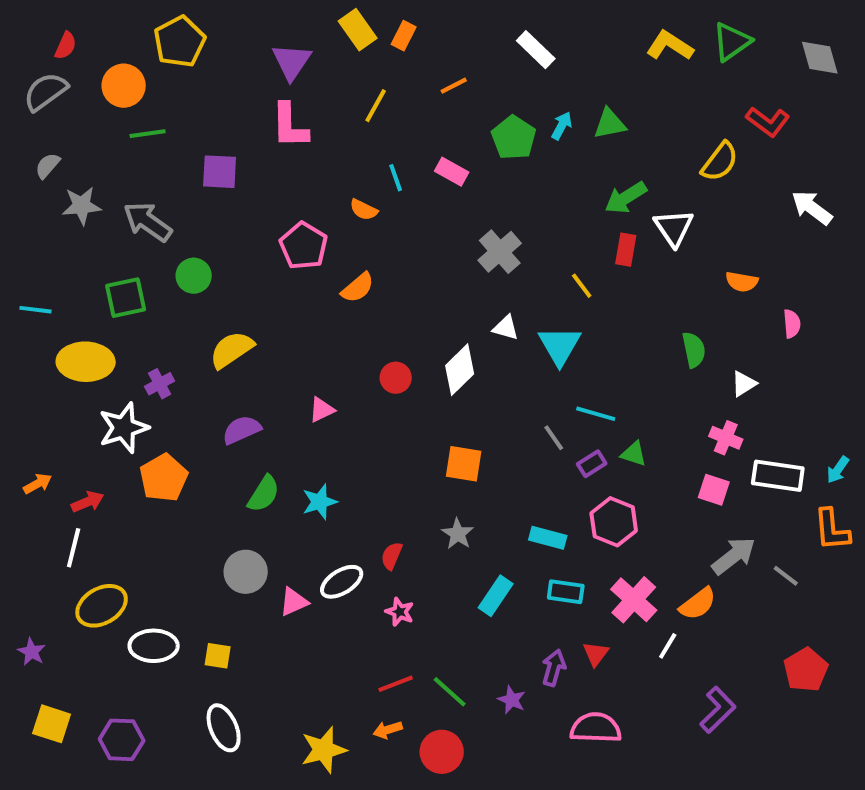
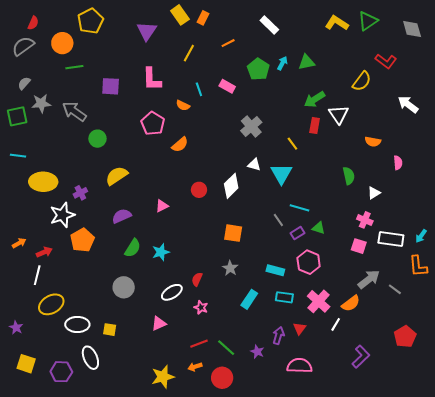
pink L-shape: (290, 126) -> (152, 79), moved
green square: (126, 298) -> (17, 116), moved
pink triangle: (294, 602) -> (159, 323), moved
white ellipse: (224, 728) -> (90, 358), moved

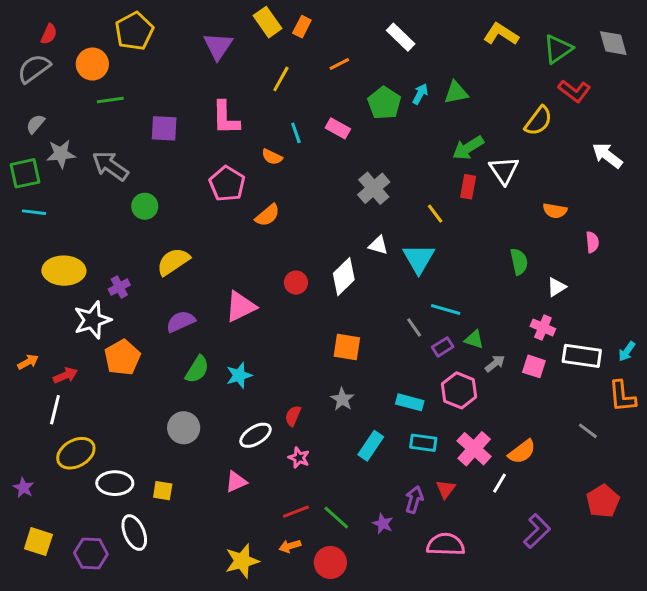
green triangle: (368, 21) -> (558, 49), moved
cyan line: (18, 156) -> (34, 212), moved
pink triangle: (162, 206) -> (241, 307), size x1.6
gray arrow: (369, 279) -> (495, 363), moved, size x0.6

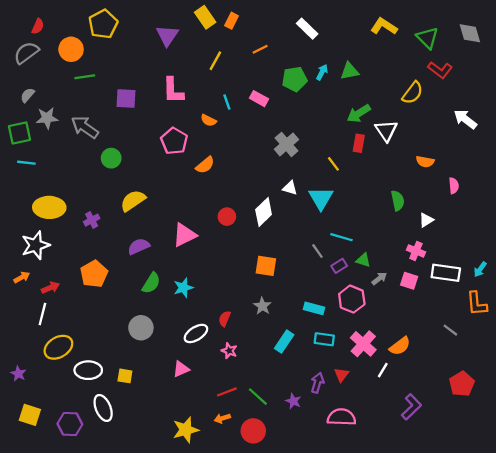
green triangle: (558, 49) -> (427, 38), turned -40
green pentagon: (384, 103) -> (295, 79), turned 30
white star: (92, 320) -> (36, 245), moved

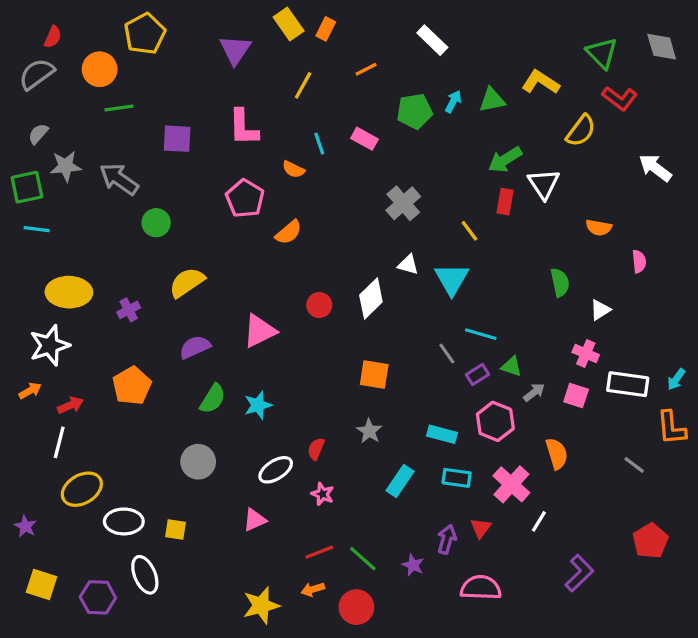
yellow L-shape: (384, 26) -> (541, 82), moved
orange semicircle: (400, 346) -> (557, 454), moved, turned -70

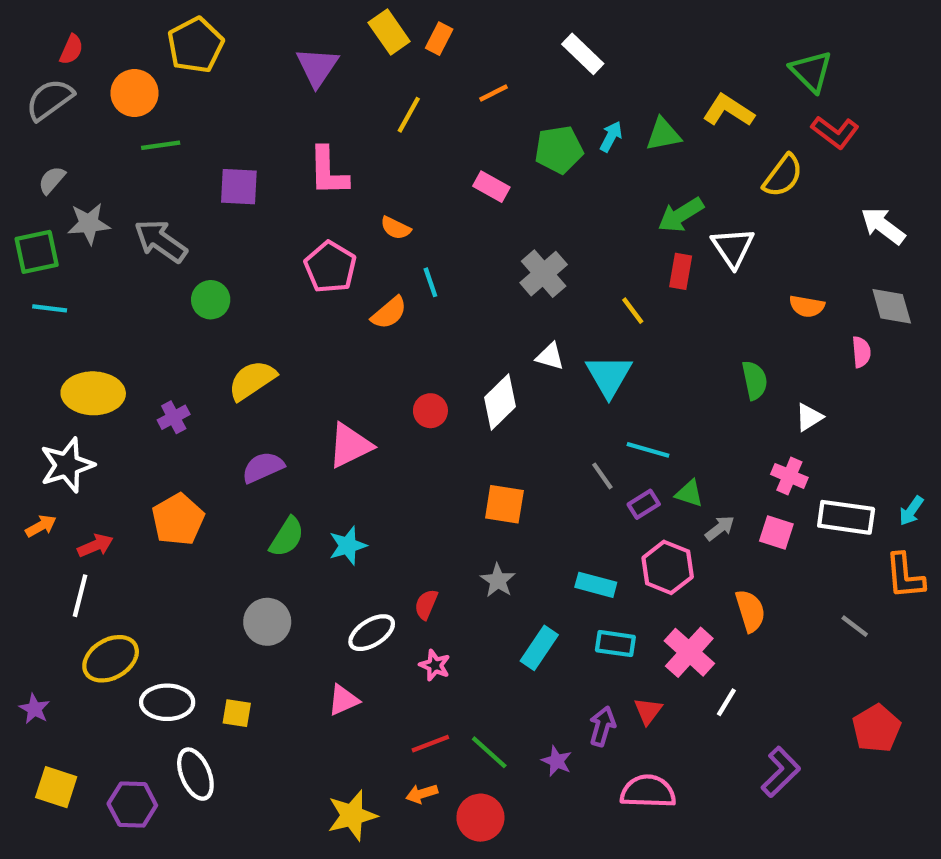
gray diamond: (662, 47) -> (892, 306), moved
cyan line: (319, 144) -> (430, 282), moved

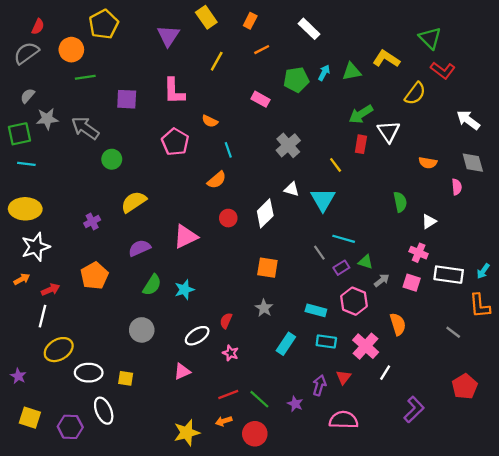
orange rectangle: (439, 39) -> (250, 21), moved
orange semicircle: (389, 313) -> (217, 180), moved
yellow ellipse: (93, 393) -> (25, 209), moved

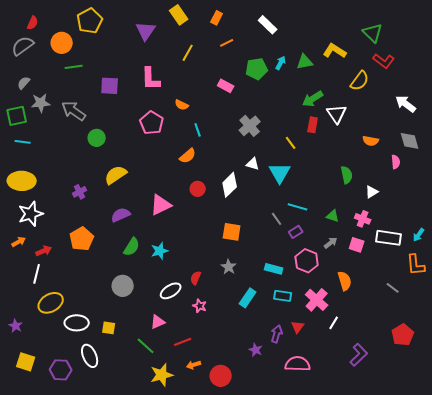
green triangle: (366, 262) -> (333, 216), moved
red line: (228, 395) -> (183, 342), moved
green line: (259, 399) -> (146, 346), moved

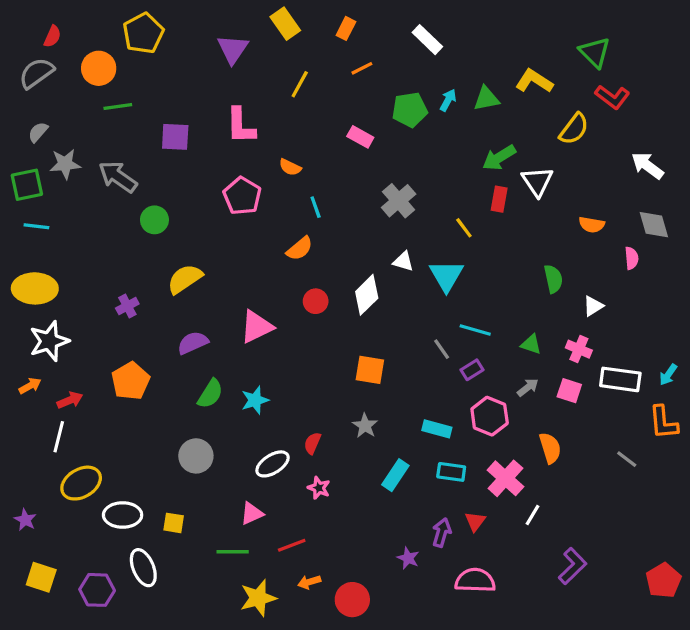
red pentagon: (403, 335) -> (663, 580), moved
green line: (146, 346) -> (233, 552), turned -42

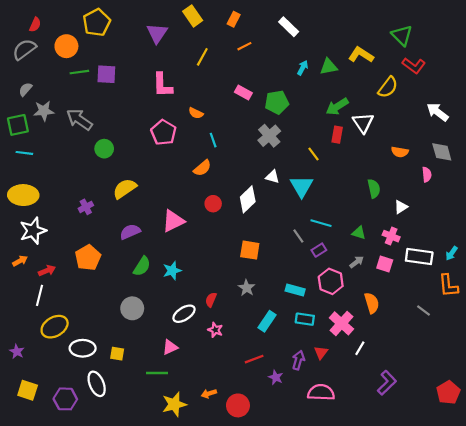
green pentagon: (410, 110) -> (277, 102), moved
purple square: (175, 137) -> (106, 74), moved
red line: (292, 545) -> (254, 359), moved

